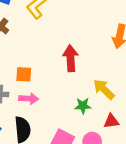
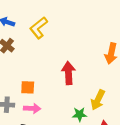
yellow arrow: (104, 89) -> (98, 100), turned -108

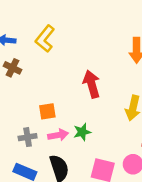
green star: (80, 114) -> (82, 132), moved

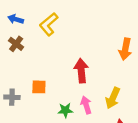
pink arrow: (58, 135) -> (86, 105), moved, turned -108
gray cross: (28, 137) -> (12, 97), moved

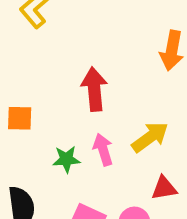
yellow arrow: (113, 98) -> (150, 137), turned -150

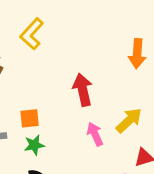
green star: (66, 159) -> (34, 145), moved

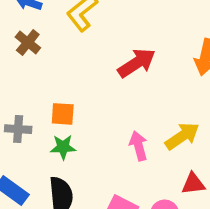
red arrow: (83, 90) -> (137, 63), moved, turned 60

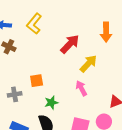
yellow arrow: (182, 136) -> (88, 64), moved
green star: (63, 147) -> (51, 103), moved

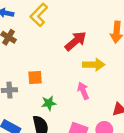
yellow arrow: (88, 64) -> (94, 65), turned 42

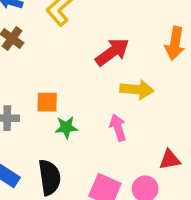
green star: (49, 103) -> (66, 127), moved

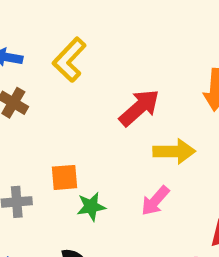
pink arrow: (118, 128) -> (155, 201), turned -115

